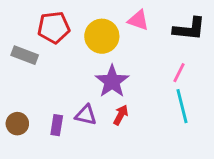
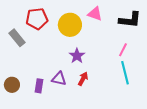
gray rectangle: (25, 55) -> (17, 38), turned 30
purple star: (112, 81) -> (77, 56), size x0.7

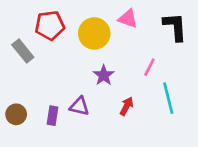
black L-shape: (130, 20) -> (175, 27), turned -100
pink line: (123, 50) -> (149, 67), moved
red arrow: (83, 79) -> (127, 106), moved

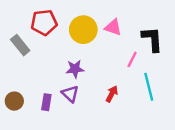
pink triangle: (128, 19) -> (113, 27), moved
black L-shape: (175, 27) -> (152, 39), moved
purple star: (104, 75) -> (75, 69), moved, turned 30
purple triangle: (79, 106) -> (70, 94), turned 30

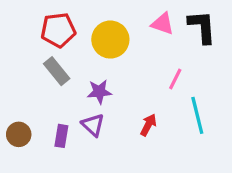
pink triangle: (113, 27) -> (163, 24), moved
black L-shape: (152, 39) -> (202, 27), moved
gray rectangle: (20, 45) -> (57, 71), moved

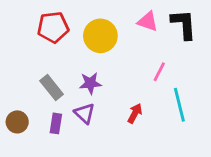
gray rectangle: (57, 71) -> (52, 88), moved

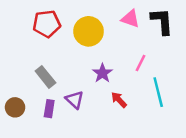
purple star: (90, 83) -> (102, 73), moved, turned -30
red arrow: (135, 113) -> (119, 100), turned -72

